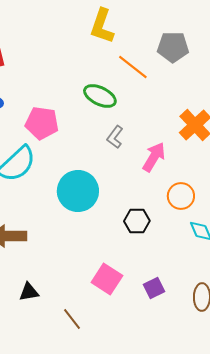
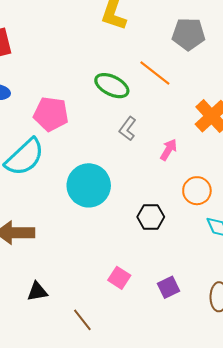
orange line: (133, 67) -> (155, 73), moved
pink arrow: (154, 157) -> (169, 150), size x0.7
pink square: (107, 279) -> (119, 278), size x0.7

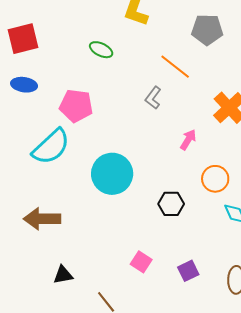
green ellipse: (112, 86) -> (101, 50), moved, size x0.7
gray L-shape: (128, 129) -> (153, 98), moved

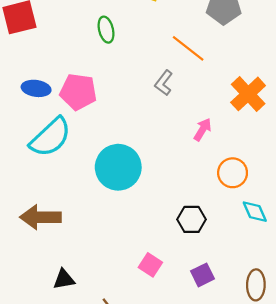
green ellipse: (101, 50) -> (106, 30), turned 50
blue ellipse: (24, 85) -> (36, 88), moved
black hexagon: (171, 204) -> (191, 219), moved

